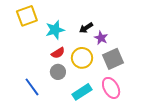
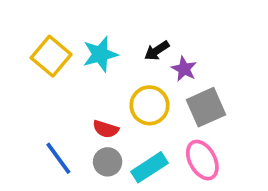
yellow square: (27, 16) -> (51, 56), moved, turned -30
red semicircle: (58, 53) -> (106, 129), moved, turned 48
gray circle: (58, 72) -> (108, 162), moved

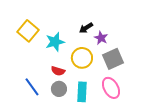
cyan star: (100, 54) -> (55, 42), moved
cyan rectangle: (149, 167) -> (82, 92), turned -54

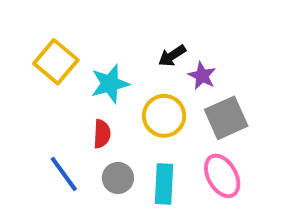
red semicircle: (58, 71) -> (102, 134), moved, turned -104

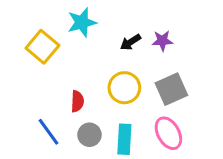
purple star: (202, 76) -> (162, 41), moved, turned -30
cyan star: (110, 84) -> (82, 22), moved

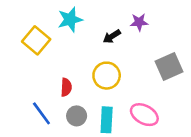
purple star: (162, 41) -> (139, 22), moved
gray square: (171, 89) -> (169, 66), moved
pink ellipse: (168, 133) -> (144, 115), turned -32

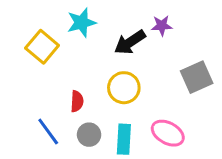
black arrow: (112, 36) -> (130, 42), size x1.5

